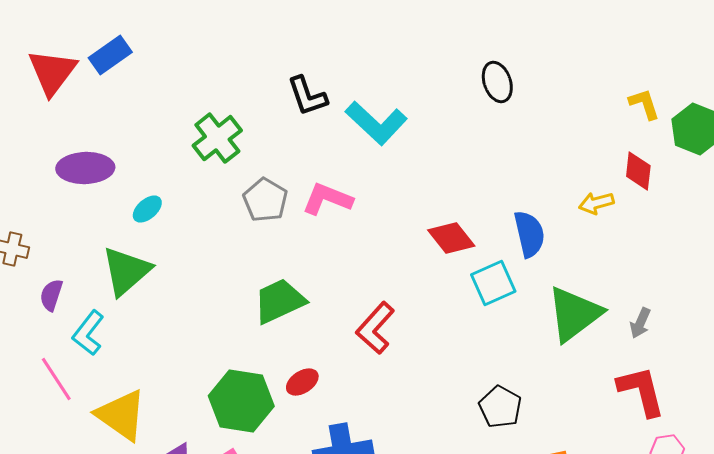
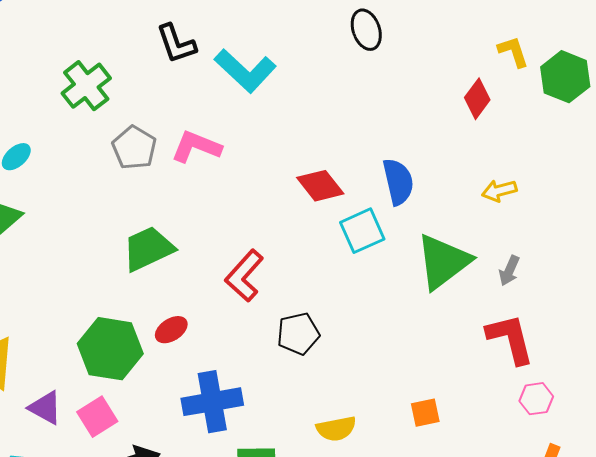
red diamond: (638, 171) -> (477, 99), moved, turned 30
yellow arrow: (596, 203) -> (499, 191), moved
black pentagon: (500, 407) -> (298, 334), moved, turned 30

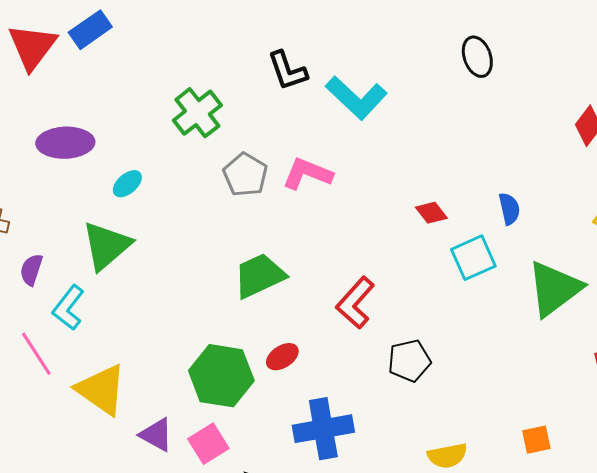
blue semicircle: (398, 182) -> (509, 209), size x0.7
red diamond: (320, 186) -> (431, 213), size x0.7

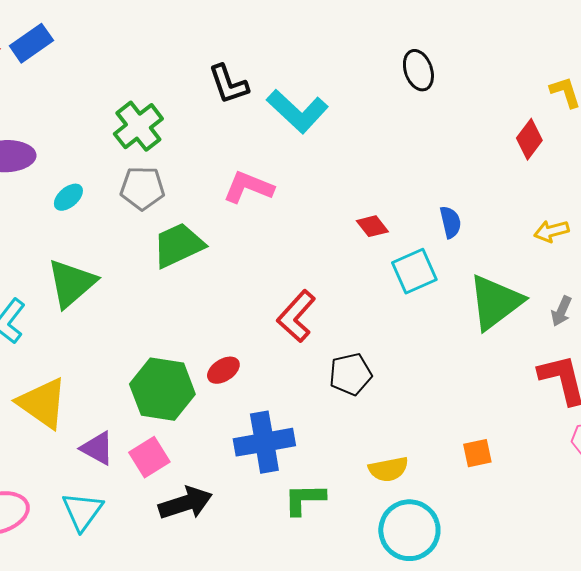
gray pentagon: (245, 175) -> (142, 188), moved, turned -30
green triangle: (106, 246) -> (71, 283), moved
green trapezoid: (259, 276) -> (178, 245), moved

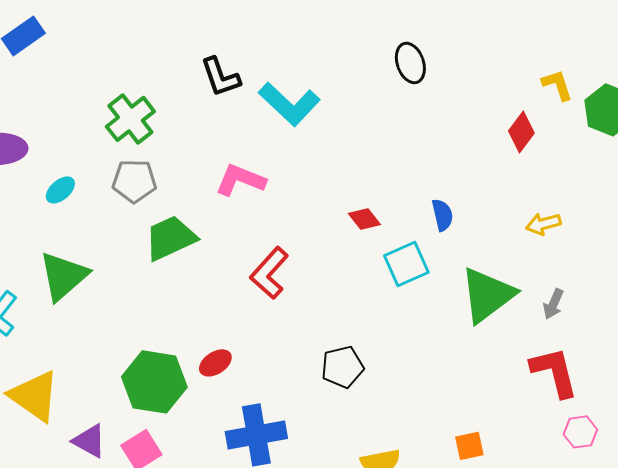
red L-shape: (296, 316) -> (269, 273), moved

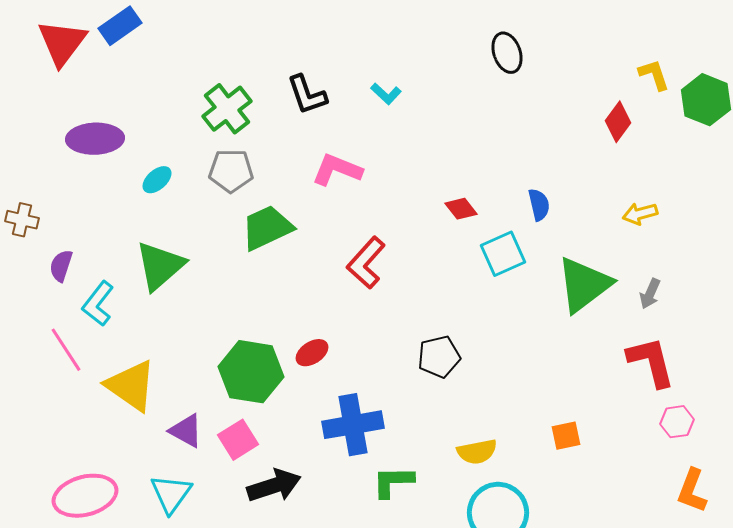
black L-shape: (220, 77) -> (307, 95), moved
cyan L-shape: (289, 104) -> (386, 94), size x0.5

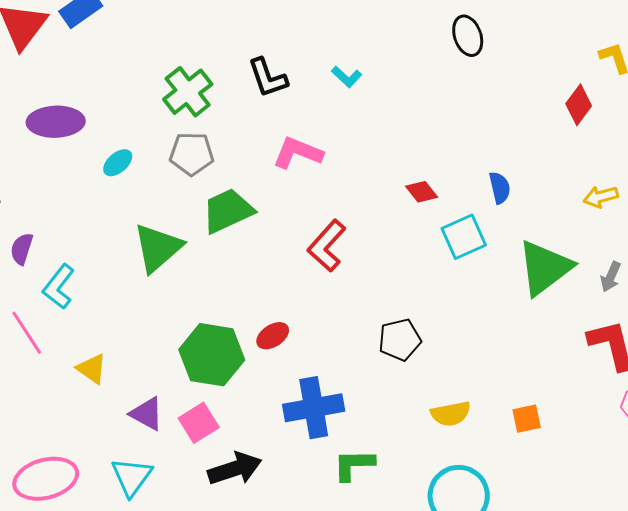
green triangle: (160, 266) -> (158, 248), moved
yellow triangle: (131, 386) -> (92, 369), size x0.6
yellow semicircle: (477, 452) -> (451, 414), moved

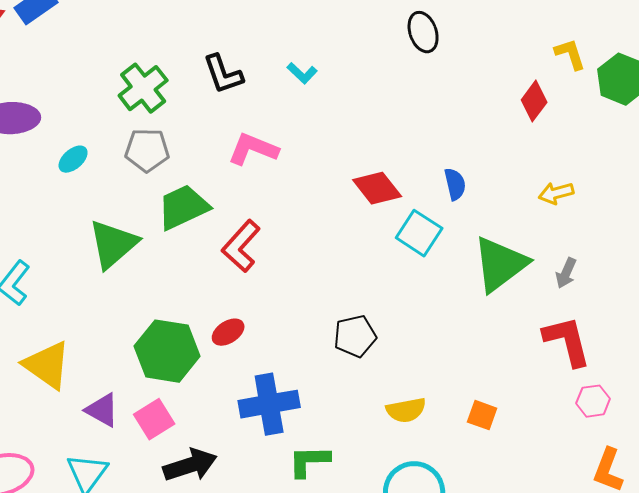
red diamond: (422, 192) -> (377, 188), size x1.5
cyan square: (464, 237) -> (419, 233), turned -33
red L-shape: (327, 246) -> (241, 246), moved
yellow triangle: (92, 369) -> (47, 365), size x1.6
orange square: (527, 419) -> (482, 415), turned 32

